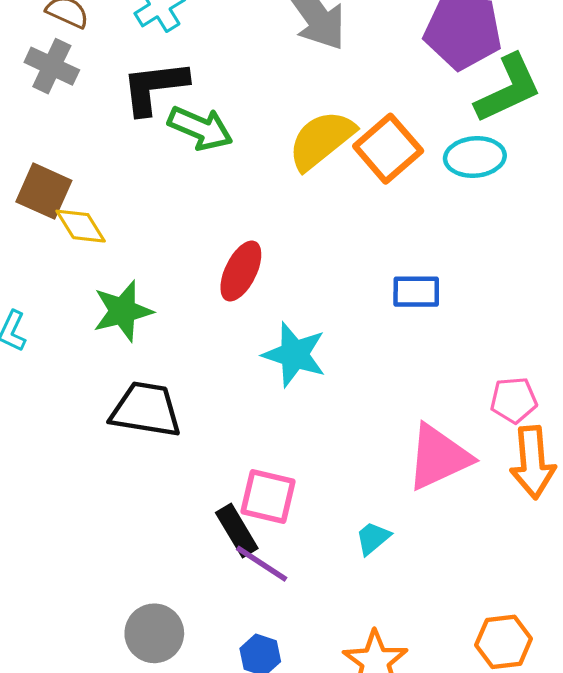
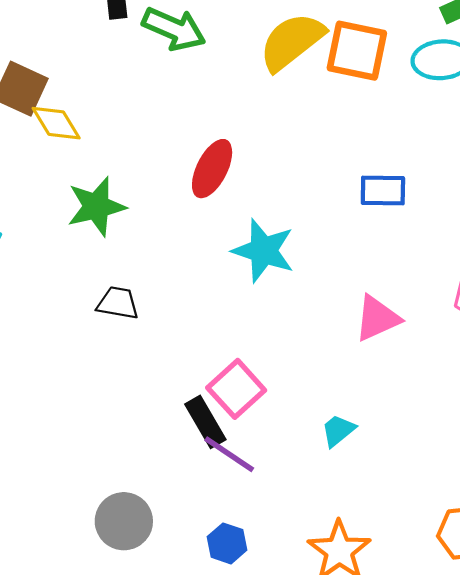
orange square: (388, 149) -> (357, 51), turned -38
black trapezoid: (146, 410) -> (118, 303), size x0.6
pink triangle: (439, 457) -> (377, 318), moved, size x0.7
pink square: (268, 497) -> (236, 389), turned 34

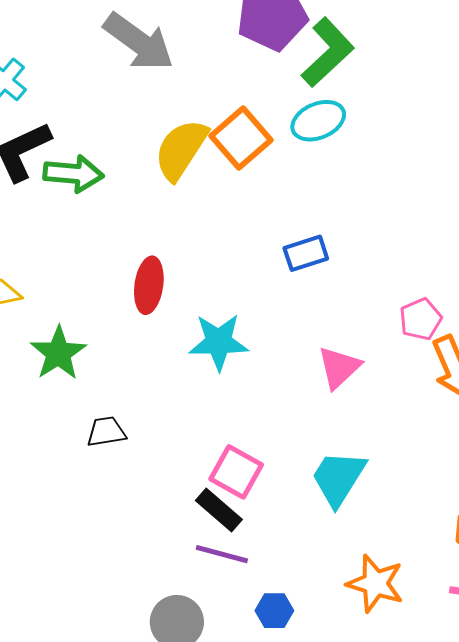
orange square: (357, 51) -> (241, 138), turned -34
cyan trapezoid: (338, 431) -> (338, 478), size x1.8
purple line: (229, 454) -> (222, 554), moved

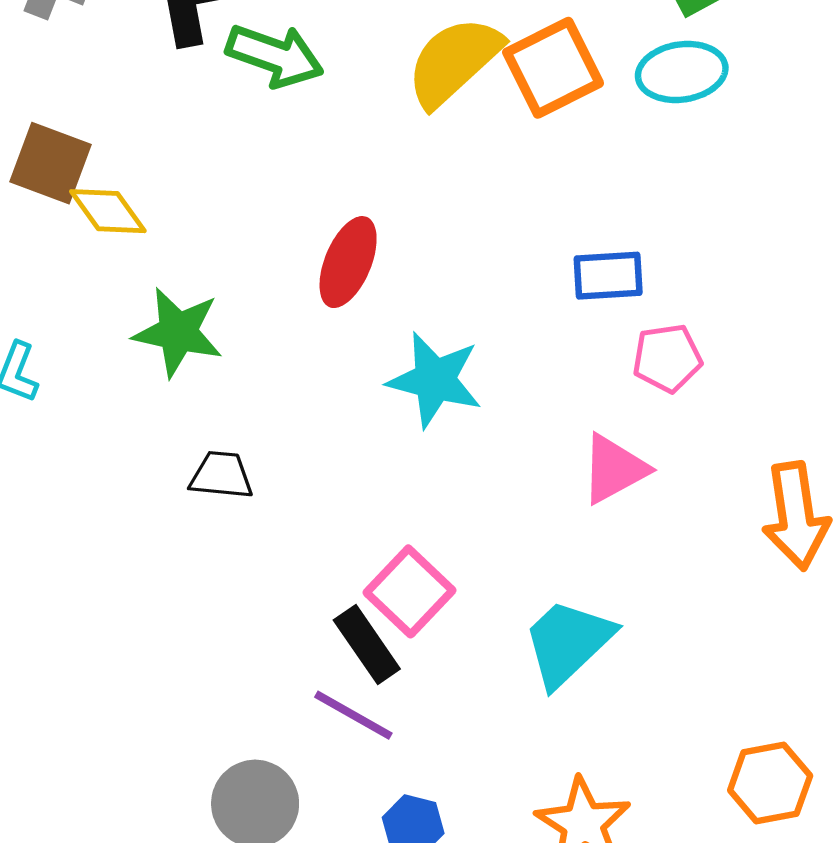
pink pentagon: (420, 319) -> (667, 358), moved
green star: (58, 353) -> (178, 332), turned 30

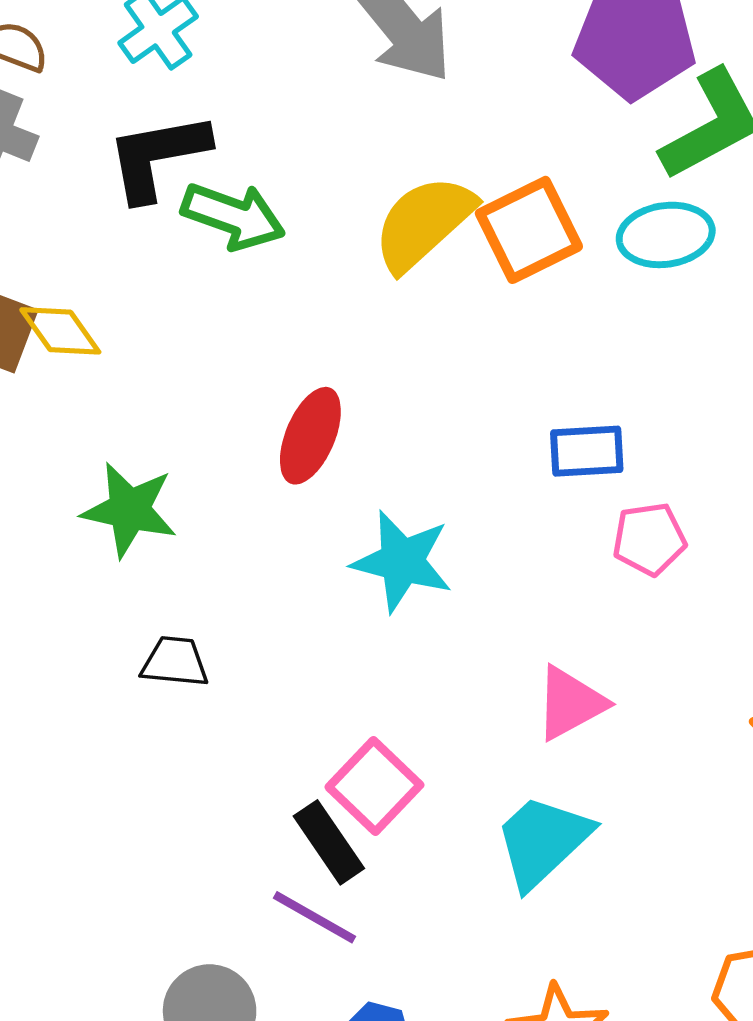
yellow diamond: (108, 211) -> (60, 331), moved
pink triangle: (614, 469) -> (570, 703), moved

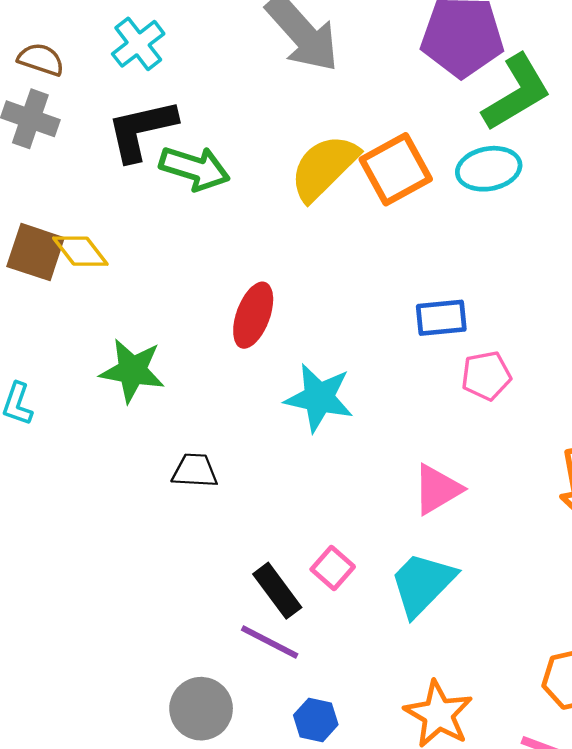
black trapezoid: (175, 662) -> (195, 471), moved
pink square: (374, 786) -> (333, 568), moved, size x0.7

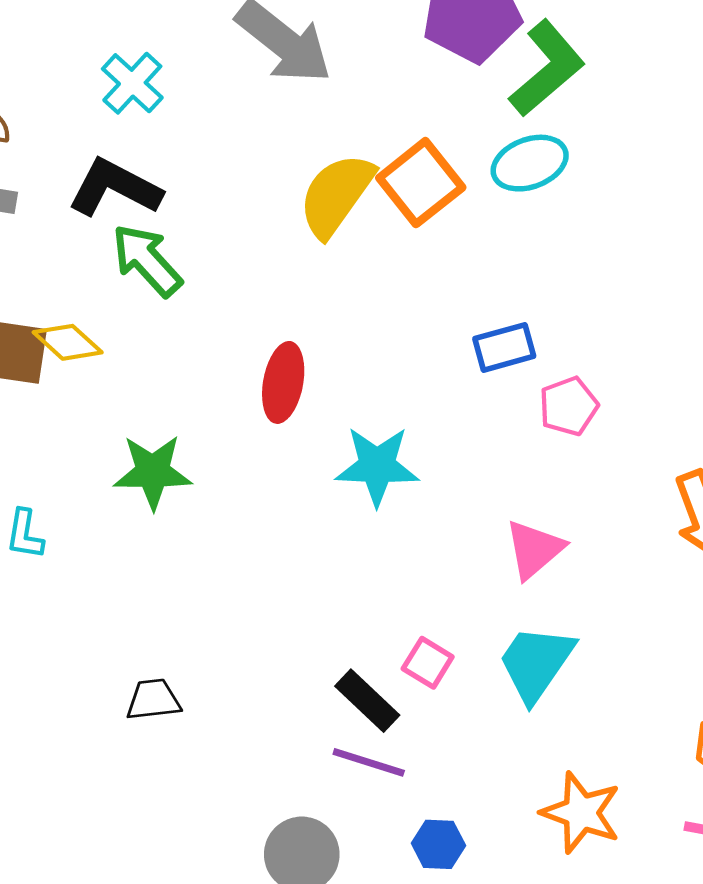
cyan cross: (138, 44) -> (132, 83), moved
black L-shape: (141, 130) -> (115, 188), turned 50
green arrow: (195, 168) -> (147, 260), moved, turned -140
black trapezoid: (195, 471) -> (153, 700), moved

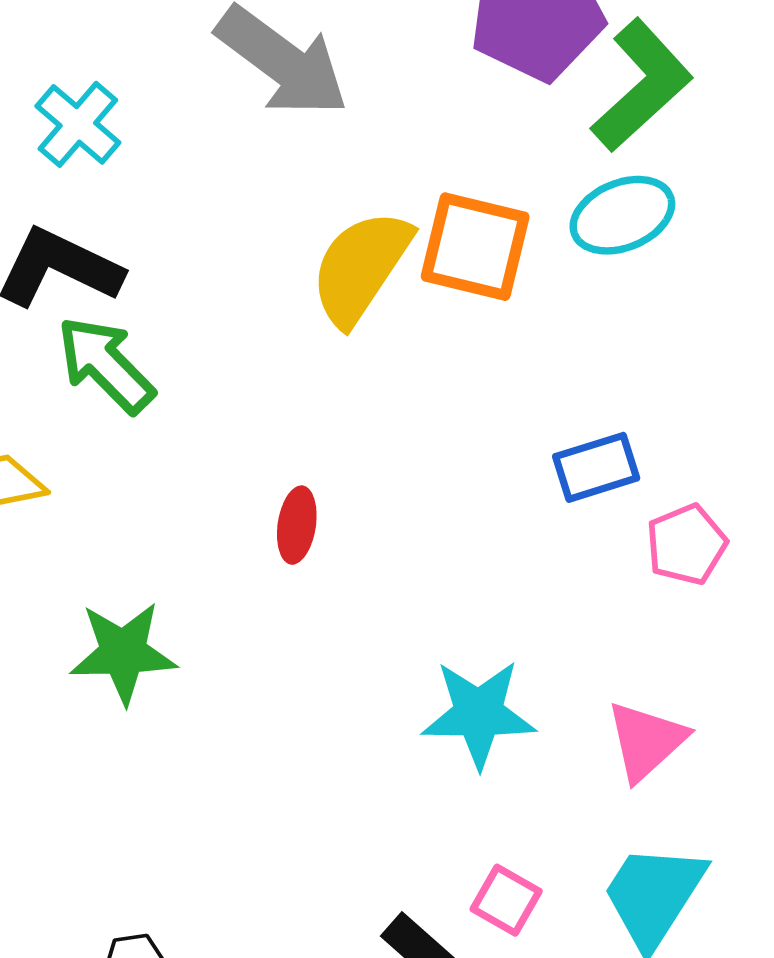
orange square: (421, 183) -> (475, 247), turned -36
red ellipse: (283, 382) -> (297, 525), size x0.7
cyan star: (377, 466) -> (479, 714), moved

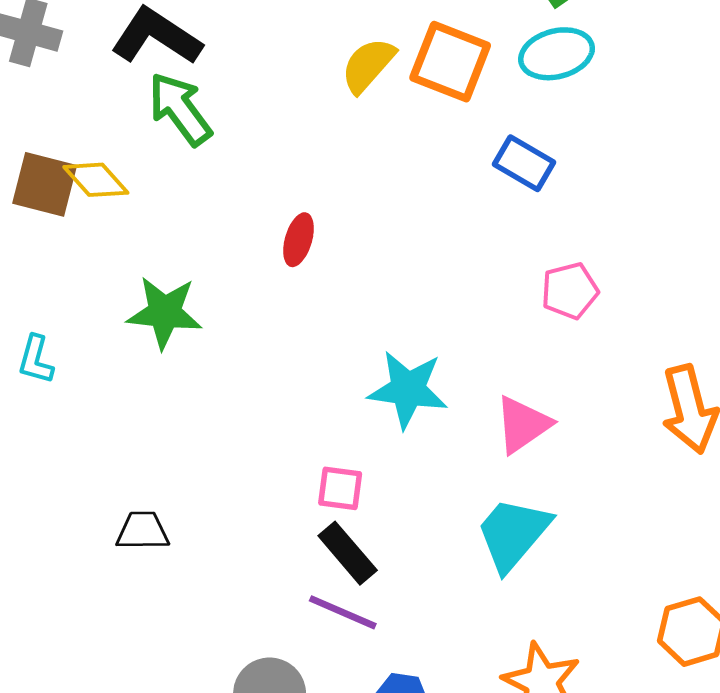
yellow semicircle: (361, 267) -> (368, 65), size x0.7
blue rectangle: (596, 467) -> (524, 163), moved, turned 40
pink square: (506, 900) -> (340, 488), moved, turned -30

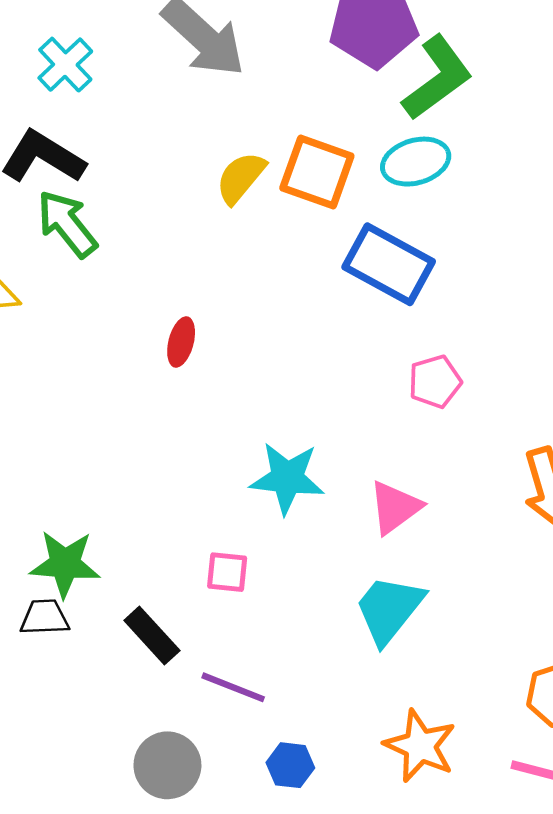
blue rectangle: (524, 163) -> (389, 264), size x1.6
green star: (165, 312) -> (65, 564), moved
black rectangle: (348, 553) -> (152, 636), moved

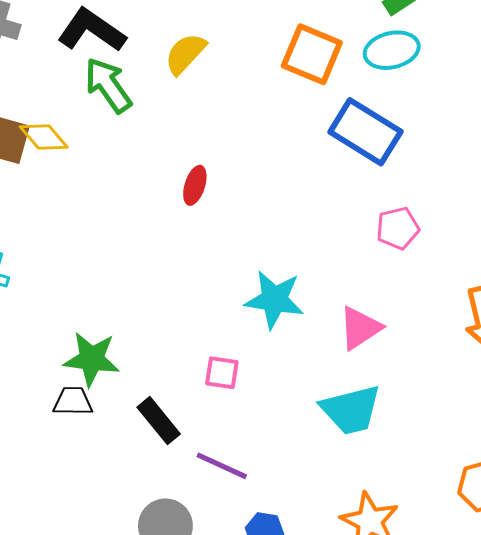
yellow semicircle: (241, 178) -> (185, 54), moved
cyan trapezoid: (389, 609) -> (351, 410), turned -146

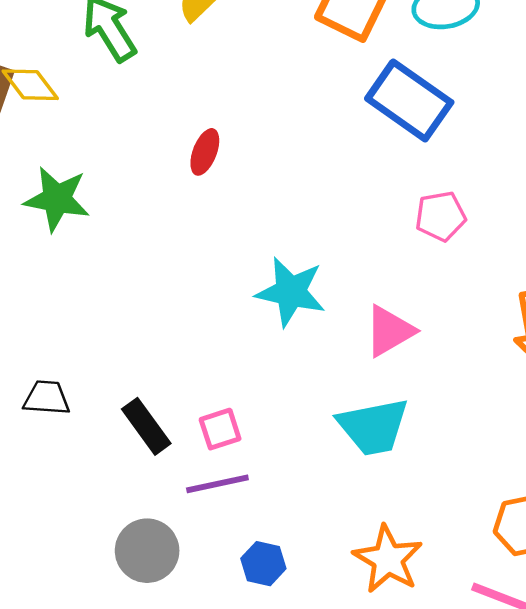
green star: (92, 359) -> (57, 199), moved
pink square: (222, 373) -> (220, 429), moved, turned -30
purple line: (222, 466) -> (217, 484), turned -40

